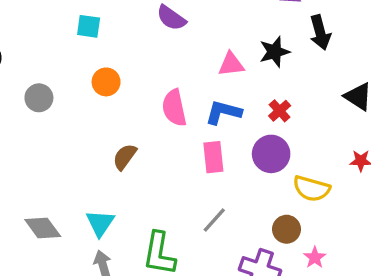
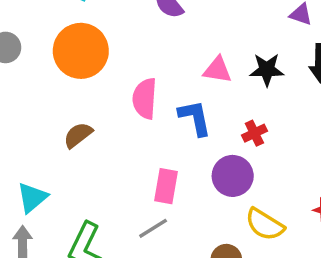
orange circle: (106, 82) -> (81, 51), size x1.8
blue L-shape: (223, 112) -> (195, 118), turned 48
pink rectangle: (213, 157) -> (166, 186), moved

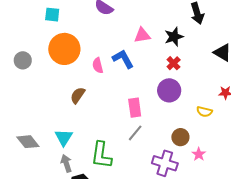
black star: (267, 70) -> (174, 37), moved
pink semicircle: (145, 98) -> (98, 65), moved, size x0.7
blue L-shape: (195, 118) -> (123, 59), moved
yellow semicircle: (265, 224) -> (204, 112), moved, size x0.7

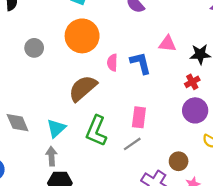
gray circle: (23, 60) -> (34, 48), moved
purple circle: (169, 90) -> (195, 110), moved
brown semicircle: (78, 95) -> (83, 88), size x1.6
green L-shape: (101, 155) -> (96, 131), moved

